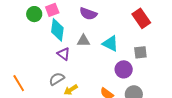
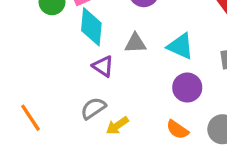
purple circle: (124, 69) -> (187, 88), moved

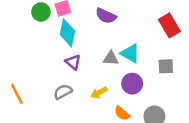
gray triangle: (135, 43) -> (111, 58), moved
yellow arrow: (117, 126) -> (99, 93), moved

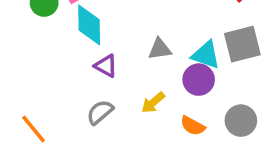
cyan triangle: (130, 53) -> (206, 55), moved
gray square: (166, 66) -> (242, 44), size x1.5

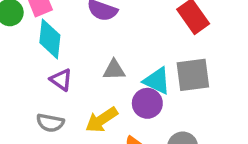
yellow arrow: (153, 103) -> (102, 120), size x1.4
gray semicircle: (100, 112) -> (50, 123), turned -136

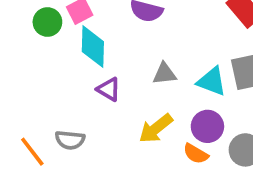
purple circle: (147, 103) -> (207, 126), moved
gray semicircle: (50, 123) -> (70, 140), moved

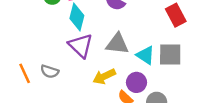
gray triangle: (164, 74) -> (117, 44), size x1.5
purple triangle: (109, 89) -> (81, 46), size x1.6

